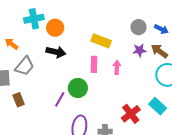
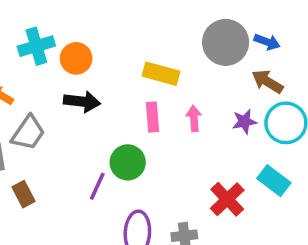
gray circle: (139, 27) -> (226, 42), size x1.6
purple star: (139, 50) -> (244, 122), moved

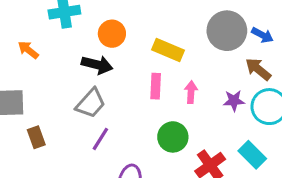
orange circle: (76, 58) -> (112, 34), moved
gray trapezoid: (28, 133) -> (91, 103), moved
green circle: (128, 162) -> (173, 137), moved

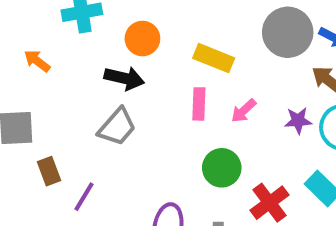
pink arrow: (191, 92) -> (244, 111), turned -135
purple line: (100, 139) -> (84, 197), moved

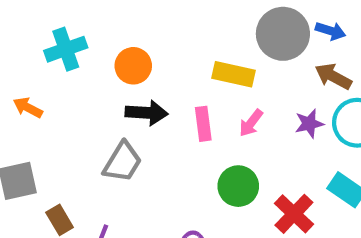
yellow rectangle: (214, 58) -> (233, 74), moved
black arrow: (124, 78) -> (147, 113), moved

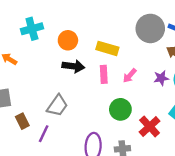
yellow rectangle: (233, 74) -> (107, 48), moved
gray trapezoid: (123, 162) -> (57, 106), moved

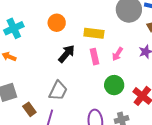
cyan cross: (32, 29) -> (14, 28), moved
orange circle: (68, 40) -> (57, 23), moved
black arrow: (73, 66) -> (67, 54), turned -48

